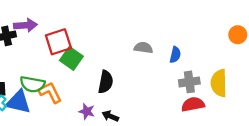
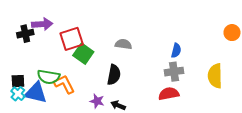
gray semicircle: (143, 48) -> (123, 44), moved
gray cross: (189, 82) -> (174, 72), moved
red semicircle: (193, 104) -> (169, 94), moved

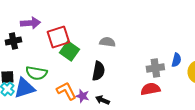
black cross: (25, 34) -> (13, 41), moved
blue semicircle: (176, 50) -> (176, 60), moved
orange L-shape: (64, 84) -> (66, 91), moved
blue triangle: (36, 93) -> (24, 88), turned -30

